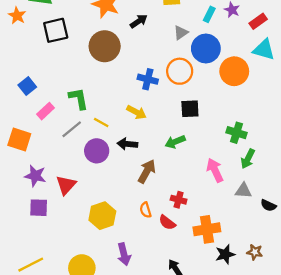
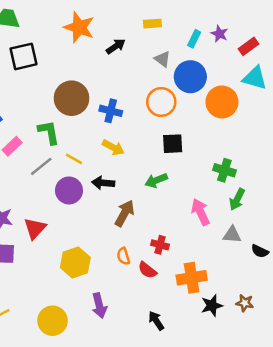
gray triangle: (181, 33) -> (163, 59), turned -49
brown circle: (105, 46) -> (72, 98), moved
blue cross: (148, 79) -> (111, 111), moved

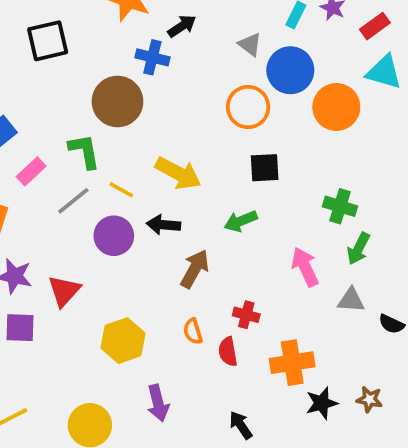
blue cross: (111, 111) -> (152, 57), moved
yellow arrow: (113, 147) -> (178, 173), size x1.4
red semicircle: (147, 270) -> (228, 352), turned 42

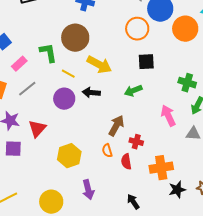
brown circle: (117, 101) -> (75, 38), moved
gray line: (73, 201) -> (27, 89), moved
brown arrow: (195, 269) -> (116, 126), moved

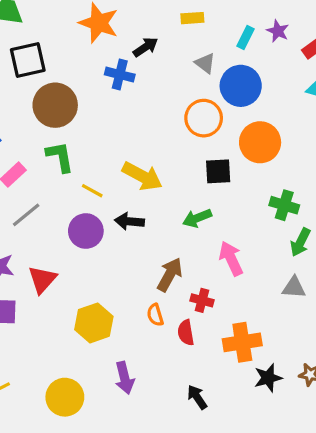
orange circle: (185, 29) -> (260, 142), moved
brown circle: (75, 38) -> (55, 105), moved
pink arrow: (168, 116) -> (231, 258), moved

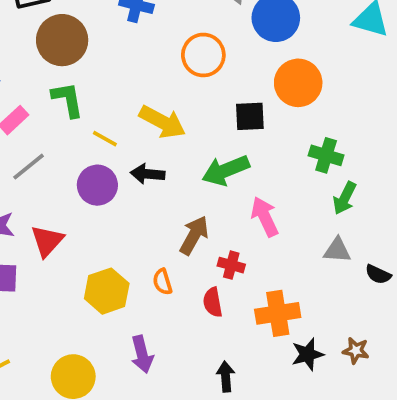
orange circle: (204, 118) -> (203, 55), moved
green arrow: (197, 218) -> (226, 170), size x1.4
orange semicircle: (155, 315) -> (162, 282), moved
black arrow: (197, 397) -> (226, 377), turned 30

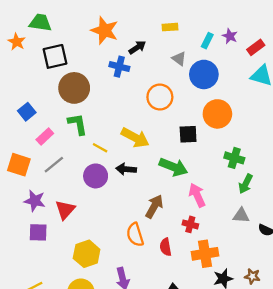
green arrow: (226, 170) -> (173, 167), turned -136
red cross: (231, 265) -> (190, 224), moved
orange semicircle: (162, 282) -> (135, 235), size x1.5
yellow hexagon: (107, 291) -> (87, 254), moved

